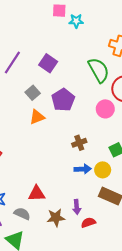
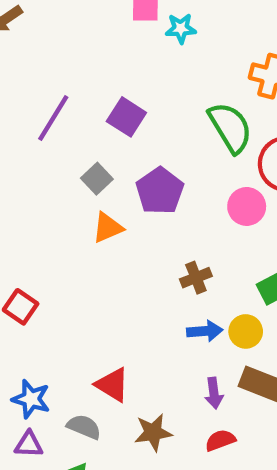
red triangle: (37, 194) -> (112, 385), turned 36
purple arrow: (77, 207) -> (214, 393), moved

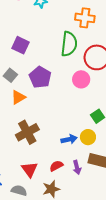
green semicircle: (230, 127) -> (69, 44), turned 45
brown cross: (196, 278) -> (27, 132), moved, size x1.6
red triangle: (112, 385) -> (30, 169), turned 30
red semicircle: (220, 440) -> (56, 166), moved

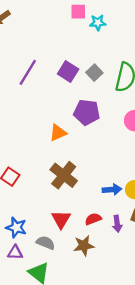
gray square: (10, 75) -> (94, 73), moved
purple pentagon: (40, 77) -> (87, 112), turned -30
brown cross: (27, 132) -> (64, 175), turned -30

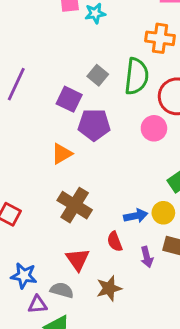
purple square: (68, 72) -> (69, 99), moved
red semicircle: (93, 219) -> (115, 241), moved, turned -84
purple triangle: (15, 252) -> (38, 305), moved

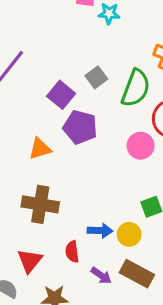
brown cross: (75, 205) -> (40, 204), turned -36
purple arrow: (147, 257) -> (101, 276), turned -54

